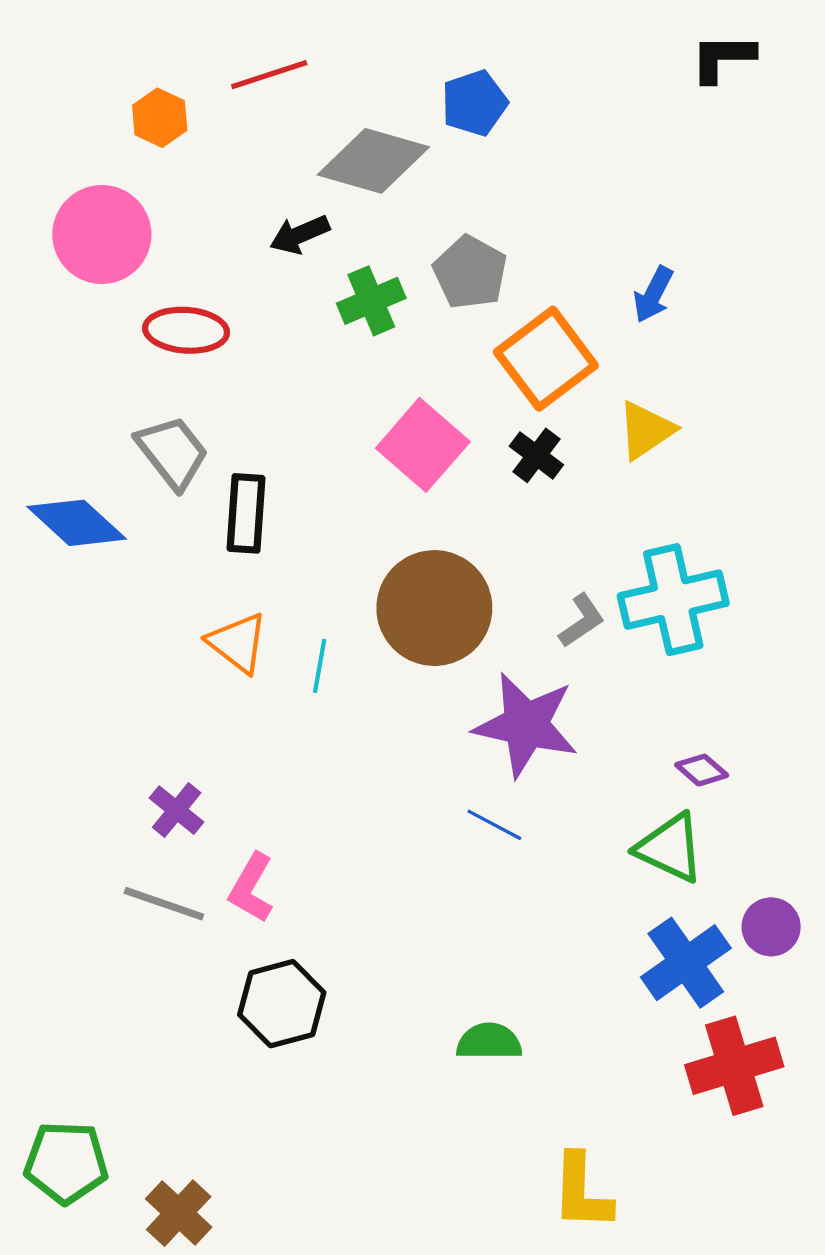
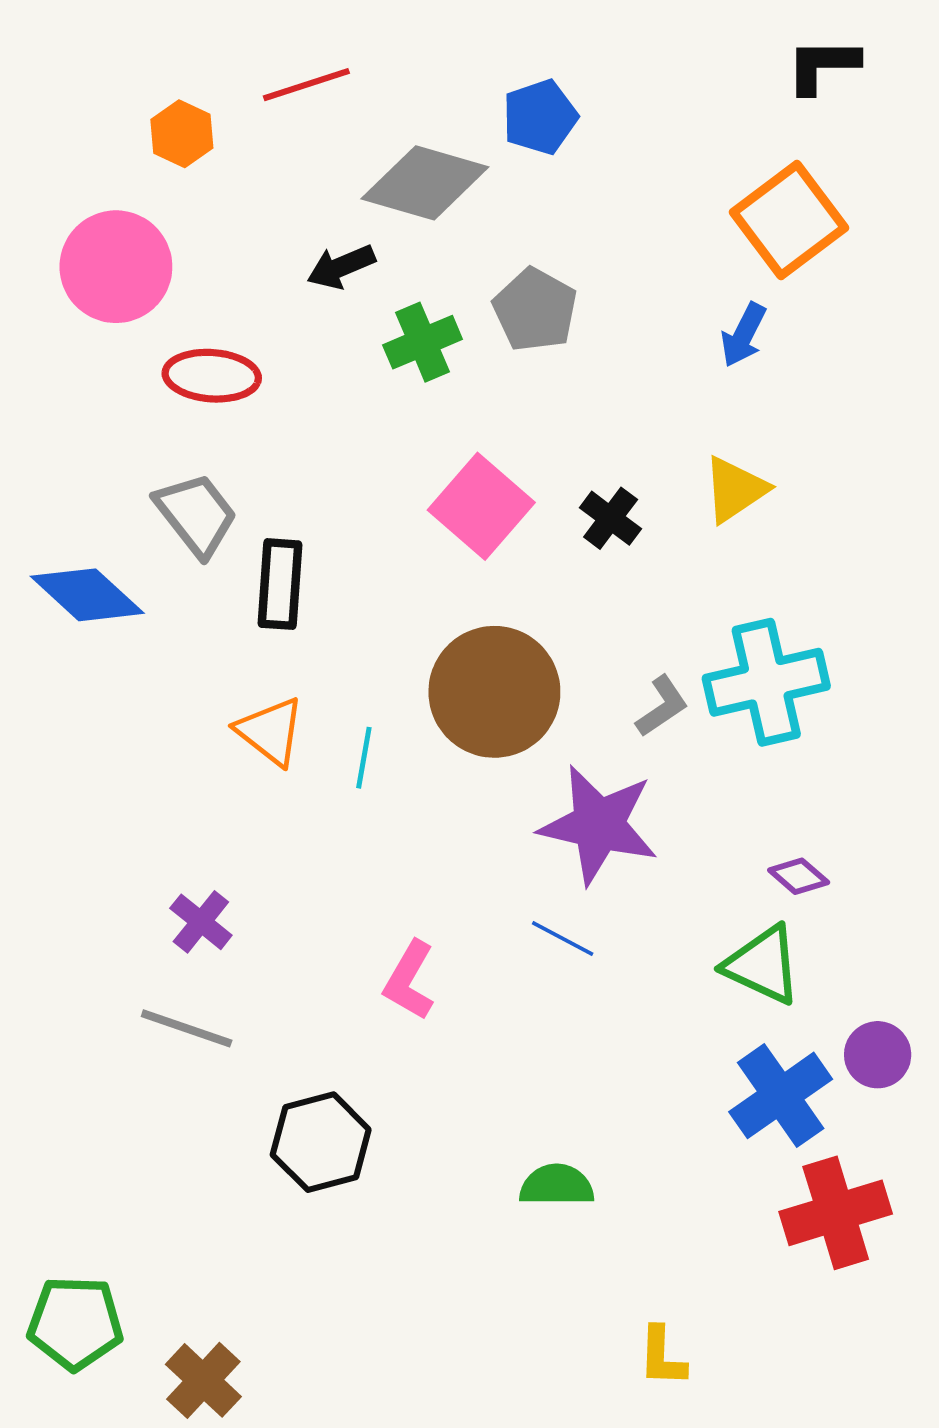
orange square: (546, 359) -> (789, 220), moved
pink L-shape: (251, 888) -> (409, 980), moved
yellow L-shape: (582, 1192) -> (662, 1357), size x0.7

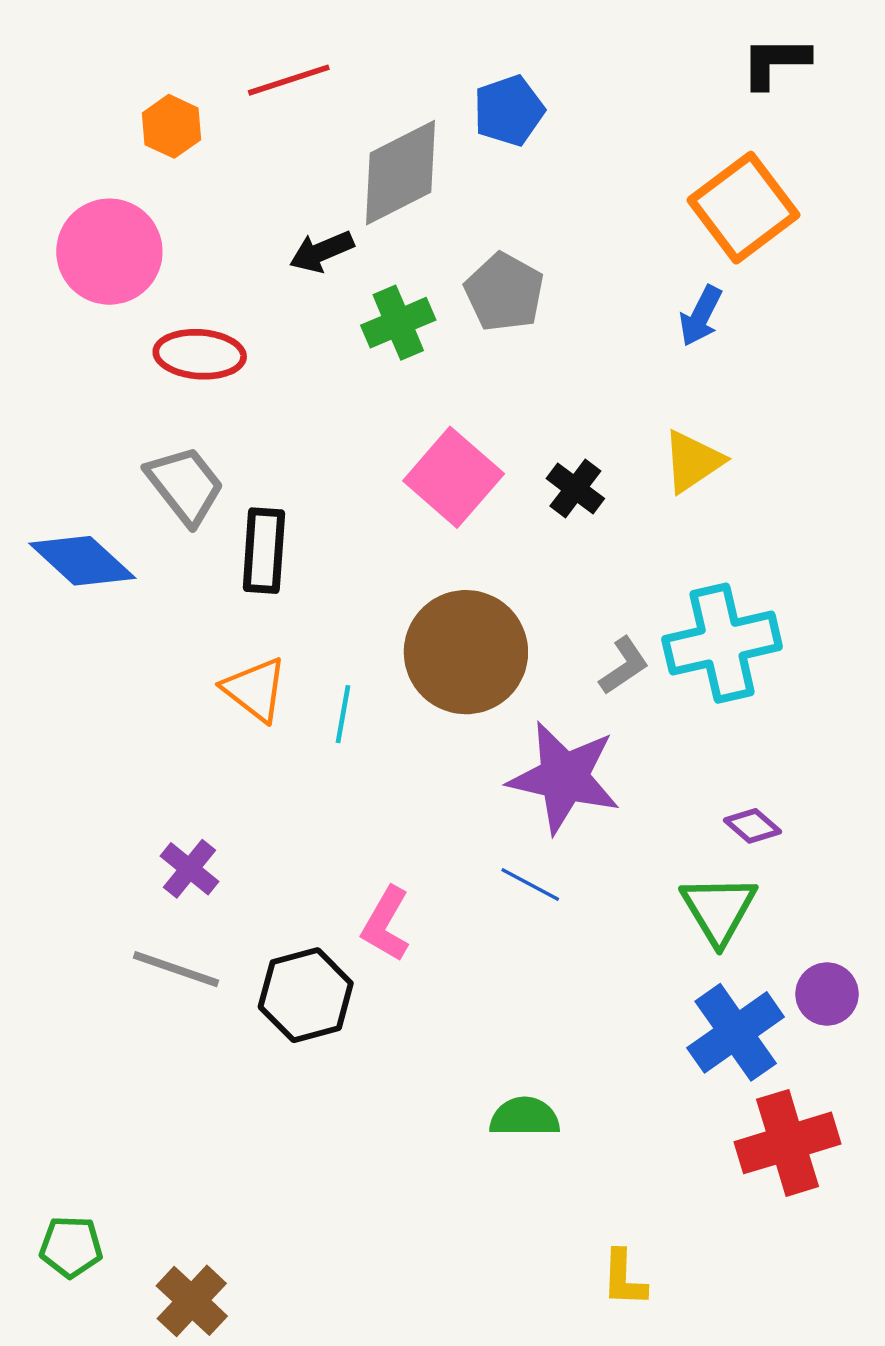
gray diamond: (425, 183) -> (401, 173), turned -43
green triangle: (763, 965) -> (719, 909), turned 34
black hexagon: (321, 1142) -> (306, 995), moved
green pentagon: (75, 1323) -> (71, 1247), size x0.7

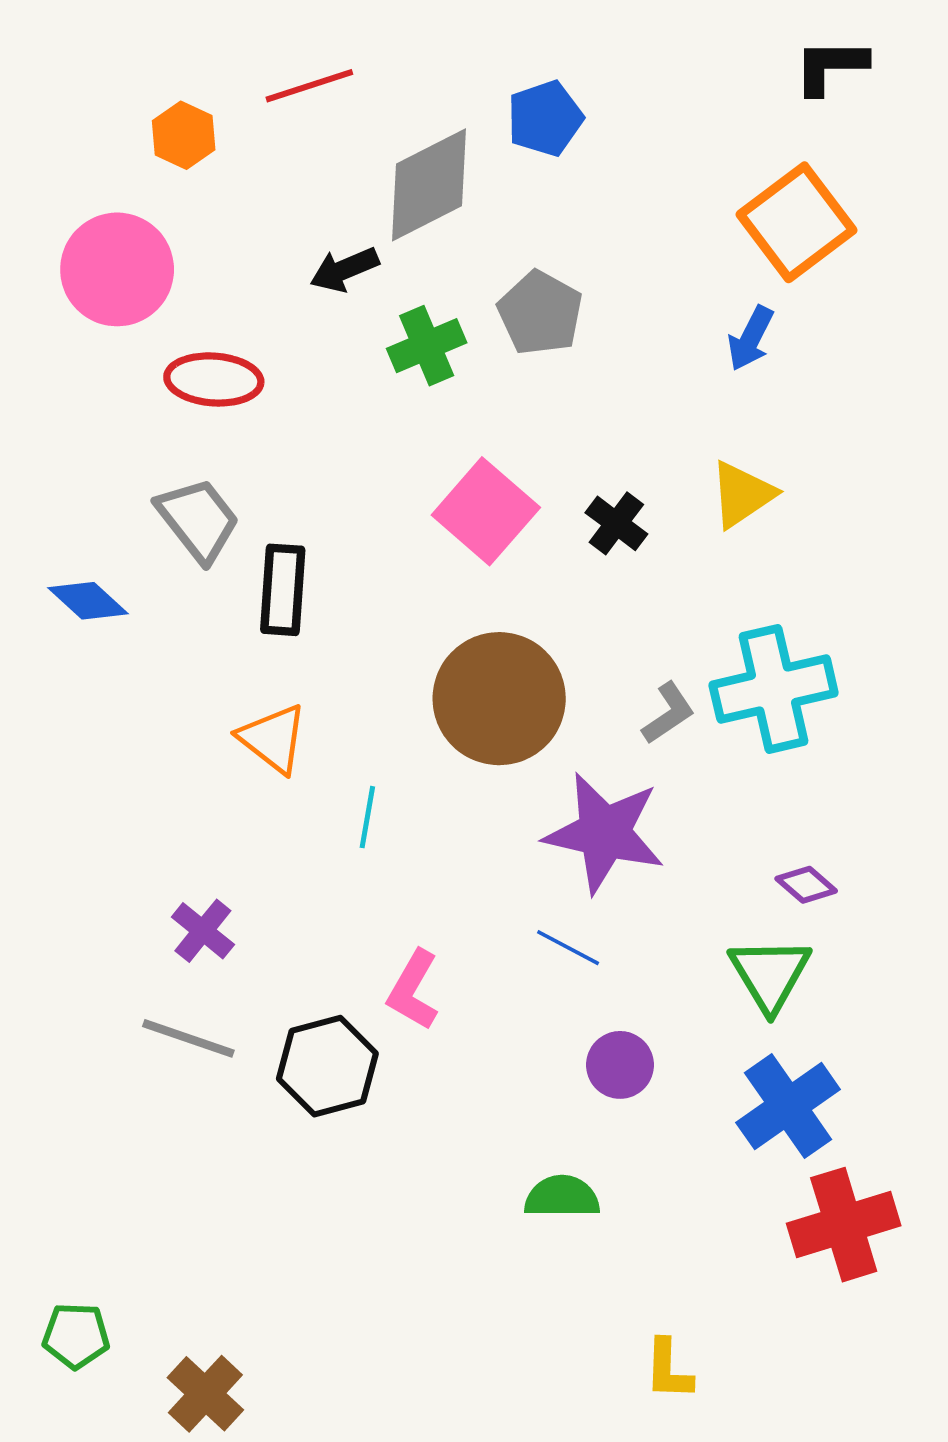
blue diamond: (82, 561) -> (88, 601), size x0.7
cyan line: (343, 714) -> (367, 817), moved
purple circle: (827, 994) -> (620, 1065), moved

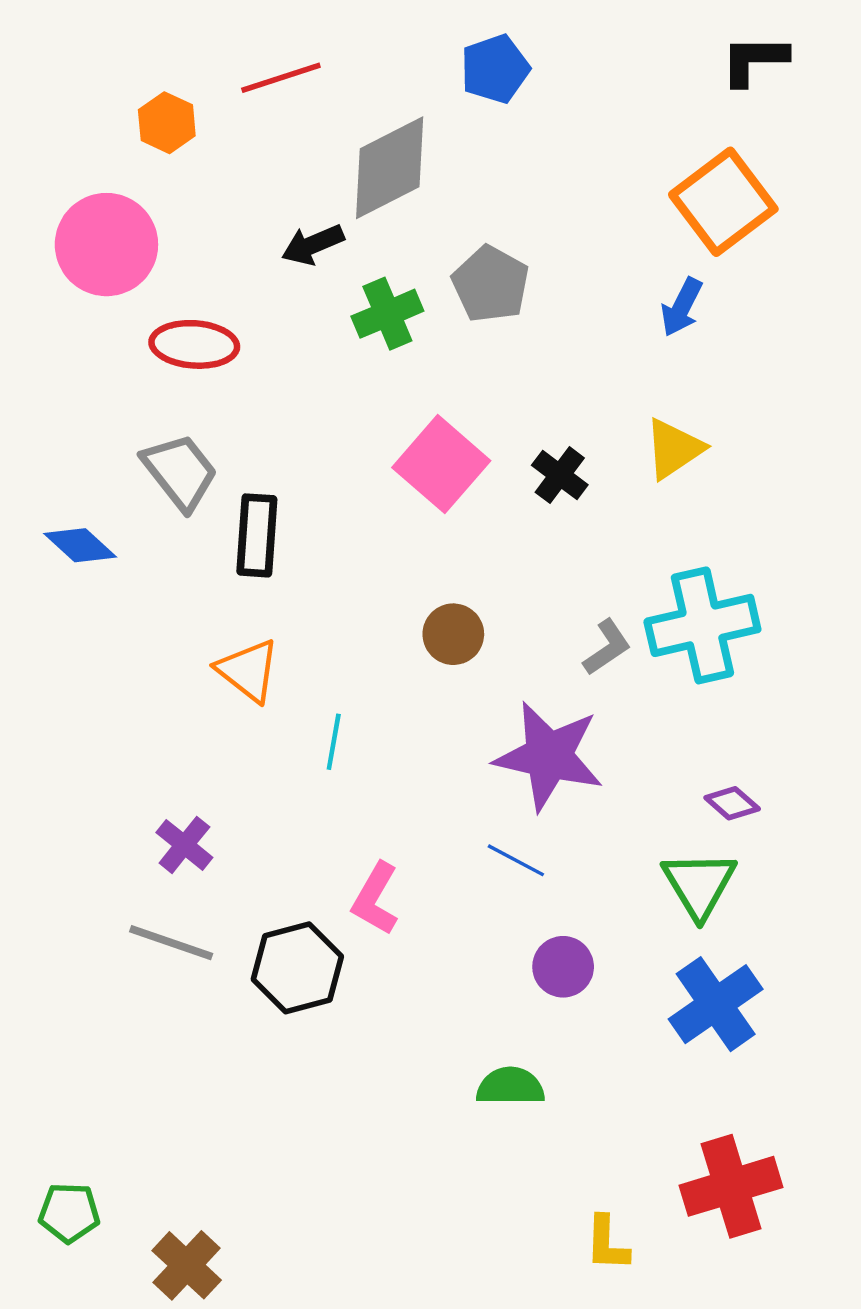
blue pentagon: (545, 118) -> (495, 69), moved
brown circle: (499, 699) -> (453, 634), size x0.5
red cross: (844, 1225) -> (731, 1186), moved

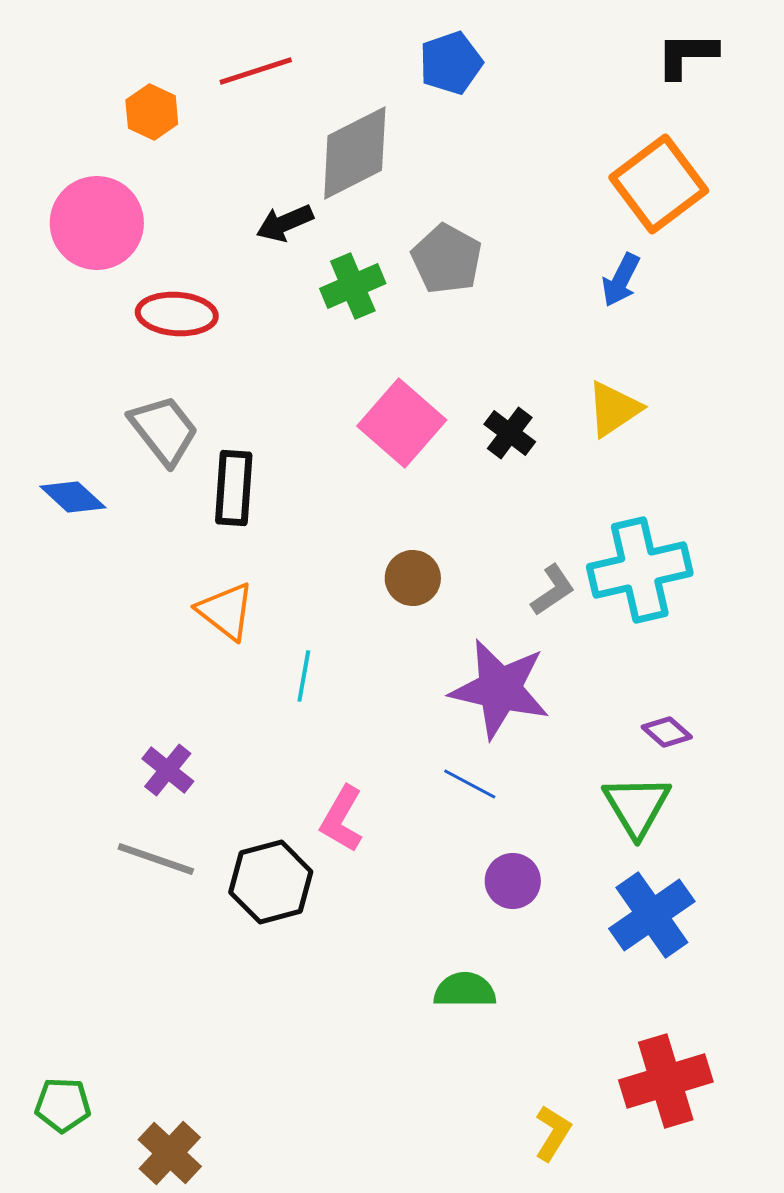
yellow L-shape: (607, 1243) -> (553, 1133), turned -150

